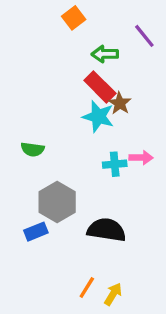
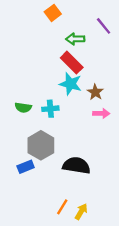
brown star: (120, 103) -> (95, 92), moved
cyan cross: (115, 164) -> (50, 109), moved

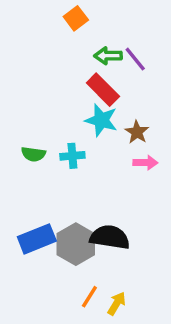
purple line: (104, 26) -> (135, 59), moved
gray hexagon: (41, 145) -> (76, 244), moved
blue rectangle: (26, 167) -> (37, 239), size x1.5

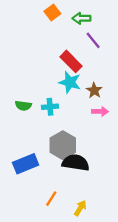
green arrow: (108, 56) -> (81, 18), moved
gray hexagon: (76, 244) -> (63, 145), moved
orange line: (89, 297) -> (51, 199), moved

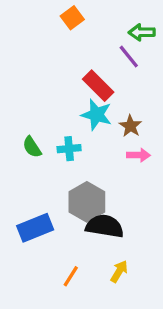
green arrow: (81, 18) -> (142, 32), moved
green semicircle: (23, 106) -> (32, 147), turned 49
yellow arrow: (80, 208) -> (119, 271), moved

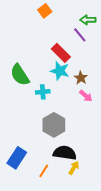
green semicircle: (32, 147) -> (20, 75), moved, size x1.6
pink arrow: (139, 155) -> (86, 96), turned 40
black semicircle: (105, 226) -> (65, 153), moved
blue rectangle: (35, 228) -> (17, 158), moved, turned -35

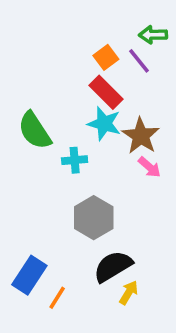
orange square: (45, 11) -> (106, 57), moved
brown star: (81, 78) -> (141, 136), size x1.5
black semicircle: (65, 153) -> (113, 266), turned -40
orange line: (44, 171) -> (57, 298), moved

